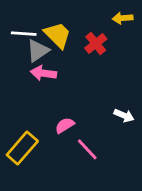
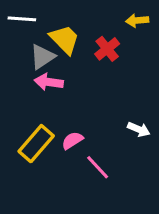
white line: (24, 34) -> (22, 19), moved
yellow rectangle: (22, 148) -> (36, 144), moved

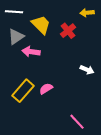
gray triangle: (42, 57) -> (16, 37), moved
white arrow: (139, 129) -> (87, 70), moved
pink line: (98, 167) -> (77, 122), moved

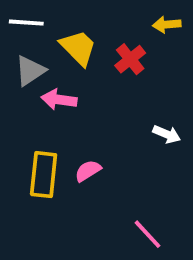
yellow rectangle: (23, 91) -> (44, 175), turned -35

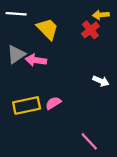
red cross: (130, 59) -> (90, 30), moved
gray triangle: (30, 71) -> (16, 54), moved
yellow rectangle: (44, 175) -> (27, 105), turned 72

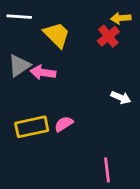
pink line: (89, 141) -> (107, 170), turned 36

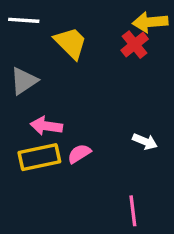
yellow arrow: (121, 18) -> (150, 22), size x1.4
pink arrow: (43, 72) -> (46, 126), moved
white arrow: (121, 98) -> (145, 142), moved

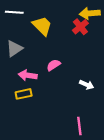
pink semicircle: (79, 154) -> (54, 65), moved
yellow rectangle: (39, 157) -> (24, 94), size x0.7

